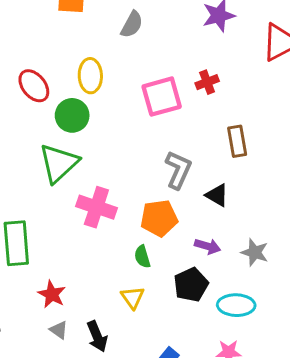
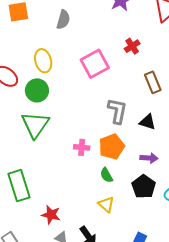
red cross: (207, 82) -> (132, 46), moved
pink cross: (96, 207) -> (82, 147), moved, size x0.6

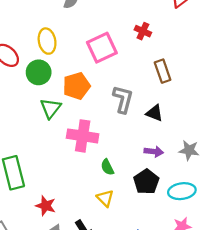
red cross: (132, 46) -> (143, 31), turned -35
green triangle: (35, 125) -> (51, 108), moved, size x0.7
pink cross: (82, 147) -> (83, 136), size x1.8
orange pentagon: (112, 147) -> (77, 86), moved

